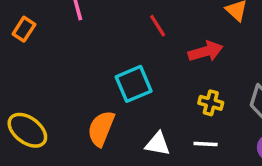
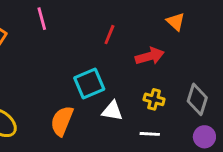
red line: (158, 26) -> (109, 35), turned 54
white triangle: (158, 144) -> (112, 111), moved

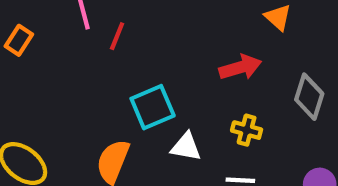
red line: (109, 35) -> (117, 36), moved
gray diamond: (197, 99) -> (309, 97), moved

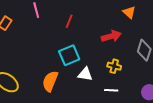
red line: (117, 36) -> (69, 21), moved

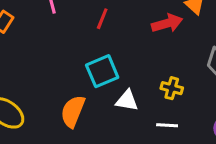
red arrow: (111, 36) -> (167, 23), moved

